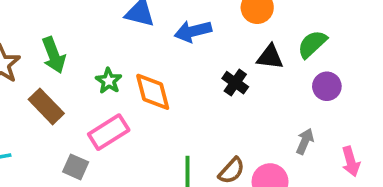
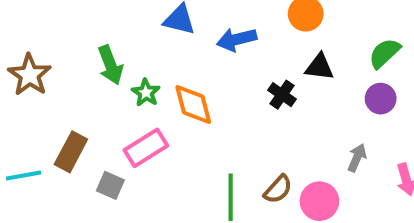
green semicircle: (312, 44) -> (385, 53), moved
green arrow: (54, 55) -> (110, 65), moved
brown rectangle: (46, 106) -> (71, 152), moved, turned 72

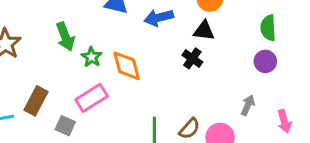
green semicircle: (385, 53) -> (268, 28), turned -50
black triangle: (319, 67) -> (204, 31), moved

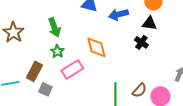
green star: (92, 57) -> (57, 51), moved
gray square: (65, 126) -> (45, 89), moved

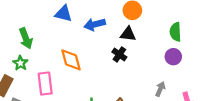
green star: (57, 51) -> (20, 63), moved
pink rectangle: (72, 69) -> (45, 84), turned -65

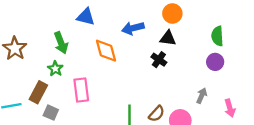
blue triangle: (63, 14) -> (86, 17), moved
orange diamond: (71, 60) -> (106, 51), moved

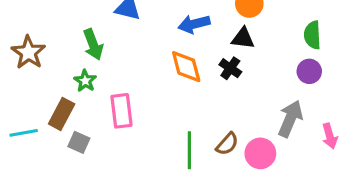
orange diamond: (106, 51) -> (186, 67), moved
gray arrow: (202, 96) -> (290, 119), size x1.6

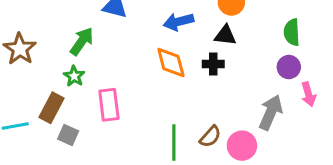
green arrow: (93, 45) -> (82, 41), turned -124
black cross: (230, 68) -> (213, 64), turned -35
pink arrow: (330, 136) -> (308, 94), moved

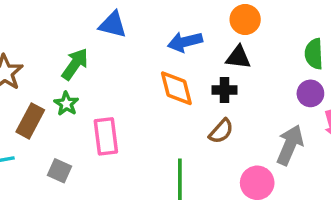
brown rectangle: (52, 108) -> (30, 121), moved
brown semicircle: (210, 137) -> (221, 131), moved

